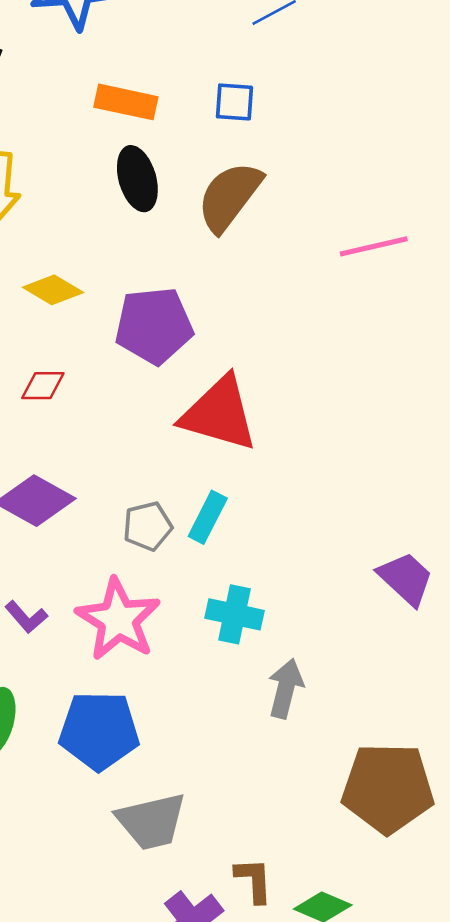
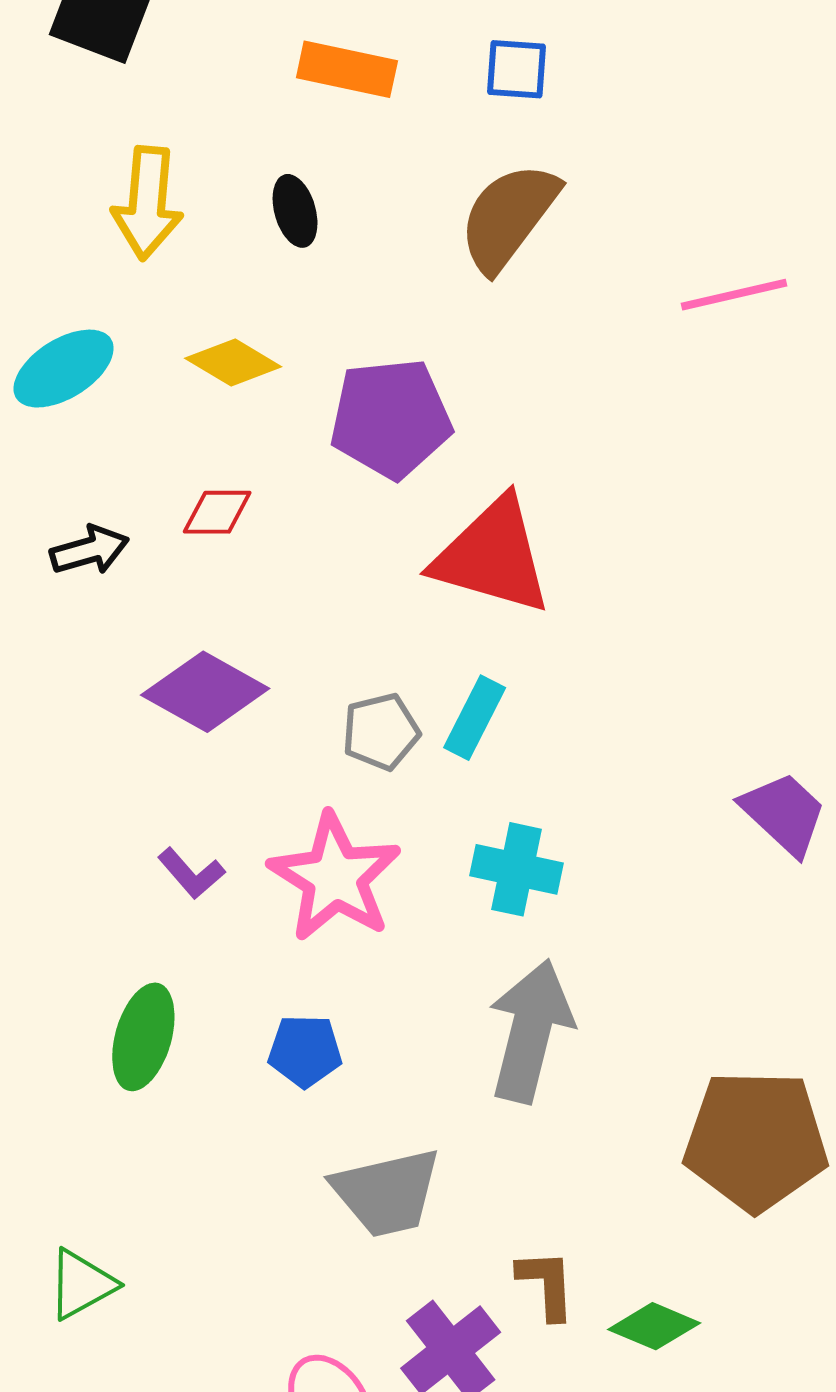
black ellipse: (137, 179) -> (295, 211), moved, size x0.7
gray arrow: (286, 688) -> (530, 1031), moved, size x1.5
blue pentagon: (99, 731) -> (305, 1051), size x0.6

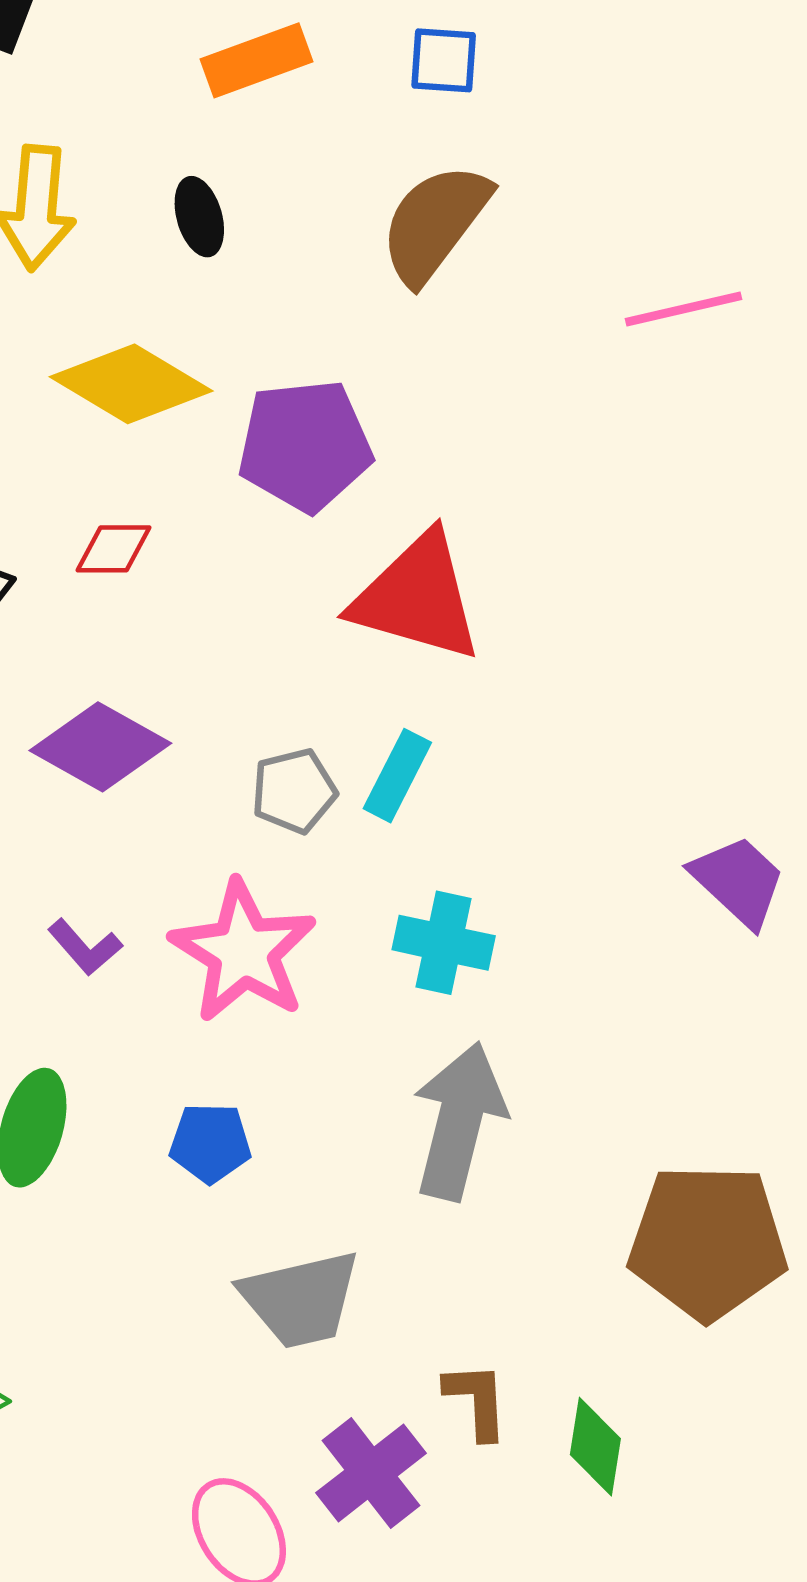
orange rectangle: (347, 69) -> (257, 60), turned -32
yellow diamond: (233, 363) -> (131, 384), size x1.5
green diamond: (654, 1326) -> (595, 1447), turned 76

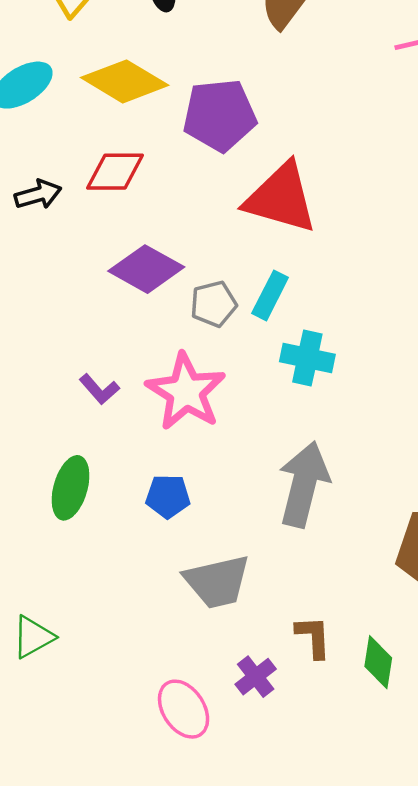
red diamond: (114, 549) -> (115, 172), size x1.4
purple diamond: (100, 747) -> (146, 269), moved
cyan cross: (444, 943) -> (307, 358), moved
purple cross: (371, 1473) -> (256, 677), size x0.7

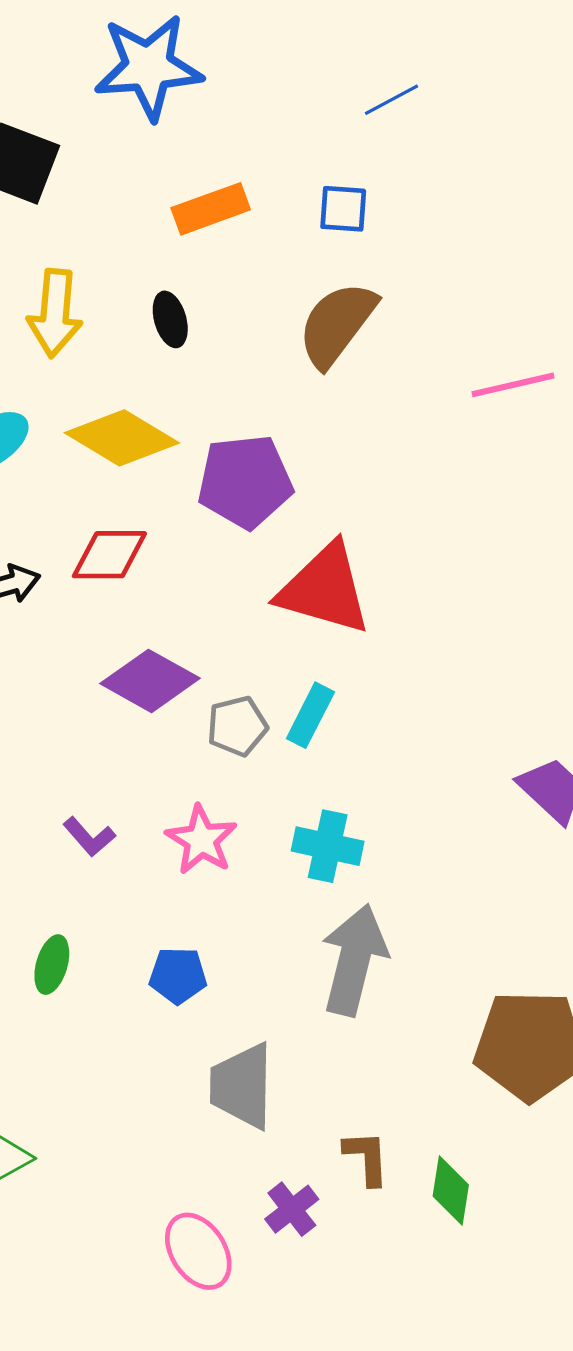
cyan cross: (307, 358) -> (328, 846), moved
pink star: (186, 392) -> (201, 840), size x0.7
green ellipse: (71, 488) -> (52, 965), size x0.7
gray trapezoid: (217, 582) -> (242, 1086), turned 104

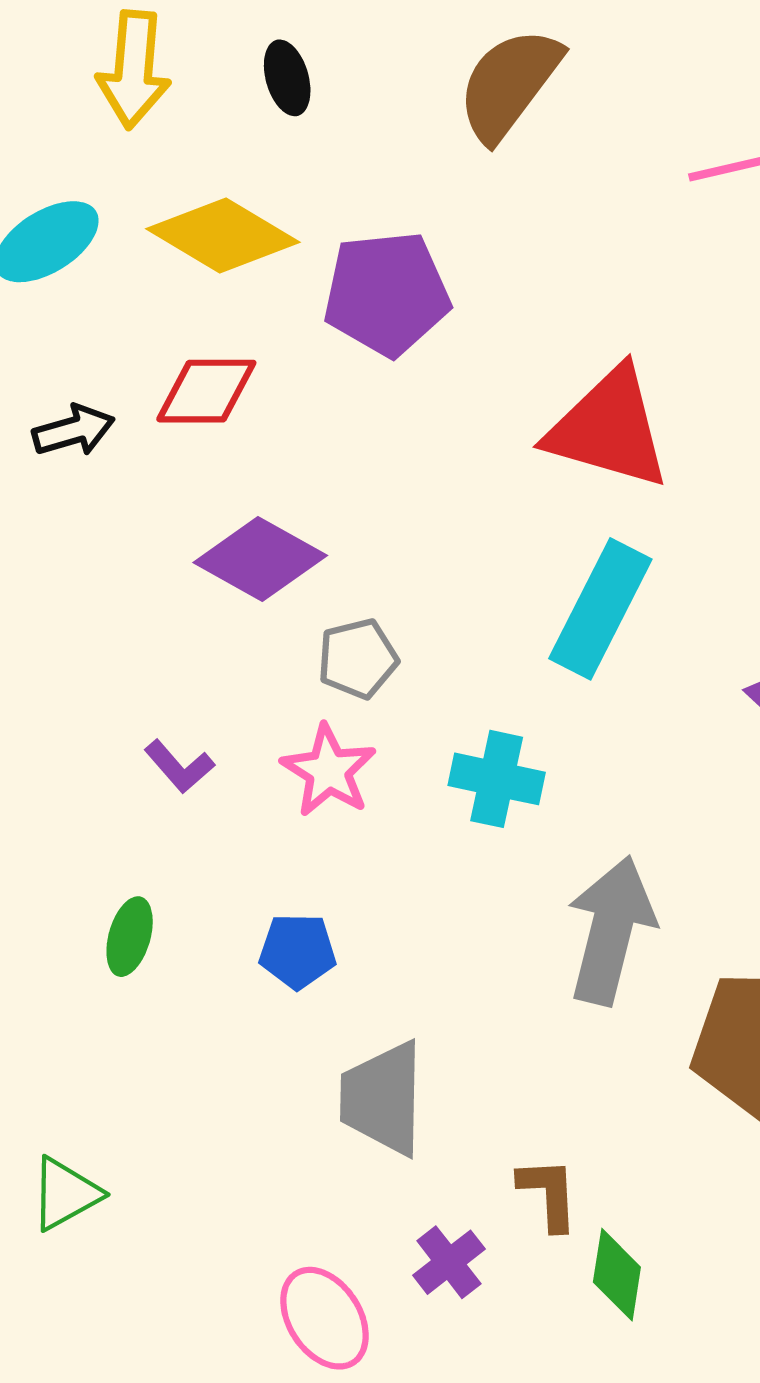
red triangle: (324, 589) -> (609, 428), moved
cyan rectangle: (310, 715) -> (600, 609), moved, size x1.6
gray pentagon: (237, 726) -> (358, 659), moved
gray arrow: (354, 960) -> (611, 930), moved
green diamond: (451, 1190) -> (617, 1275), moved

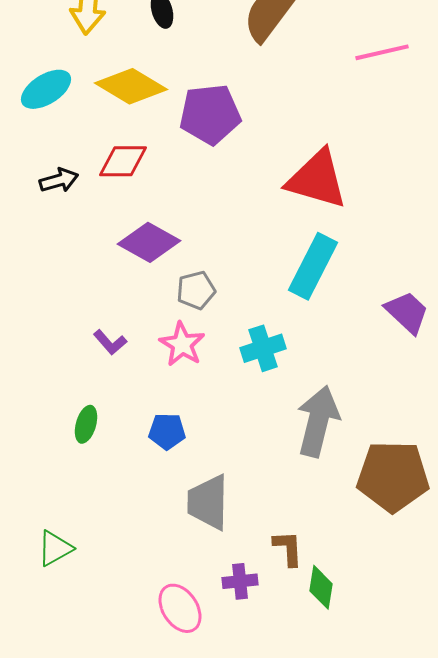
cyan cross: (497, 779) -> (263, 348), turned -30
purple cross: (449, 1262) -> (240, 581), turned 32

